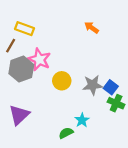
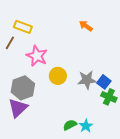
gray hexagon: (21, 69) -> (23, 88), moved
cyan star: (82, 120) -> (86, 126), moved
green semicircle: (66, 133) -> (70, 125), moved

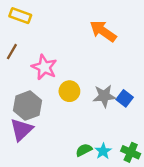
orange arrow: (86, 26) -> (103, 31), size x1.6
yellow rectangle: (23, 27) -> (20, 16), moved
green cross: (109, 97) -> (131, 152), moved

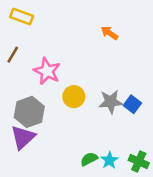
orange arrow: (103, 31) -> (109, 33), size x0.6

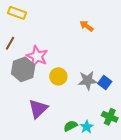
gray hexagon: (29, 112) -> (23, 69), moved
purple triangle: (23, 137) -> (38, 109), moved
green cross: (139, 162) -> (110, 117), moved

